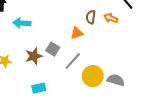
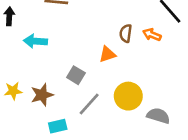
brown star: (34, 56) -> (42, 95), moved
gray line: (73, 61) -> (89, 104), moved
yellow circle: (93, 76) -> (128, 96), moved

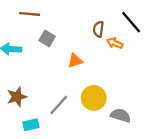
brown semicircle: (126, 33) -> (98, 29), moved
gray square: (76, 75) -> (47, 38), moved

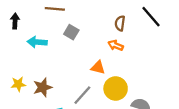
orange arrow: (115, 43) -> (116, 45), moved
orange triangle: (75, 61) -> (98, 67), moved, turned 32

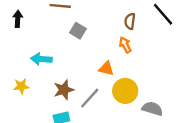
cyan arrow: (37, 42) -> (41, 59), moved
orange arrow: (116, 45) -> (125, 45), turned 40
brown star: (43, 87) -> (64, 90), moved

